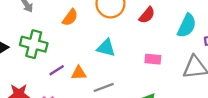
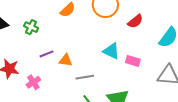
green cross: (34, 44) -> (31, 27), size x0.6
cyan triangle: (106, 48) -> (111, 51), moved

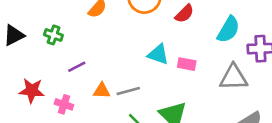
orange triangle: (66, 60) -> (102, 91), moved
pink cross: (33, 82) -> (64, 104), turned -32

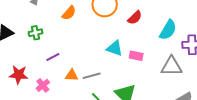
green cross: (53, 35) -> (35, 33), turned -32
pink cross: (64, 104) -> (43, 85), turned 32

